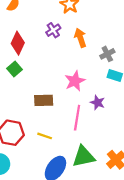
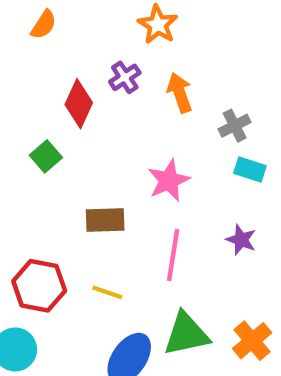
red diamond: (18, 43) -> (79, 104), moved
purple star: (98, 103) -> (241, 240), moved

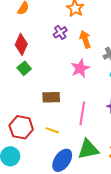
red diamond: (79, 104) -> (21, 44), moved
pink star: (169, 180) -> (80, 68), moved

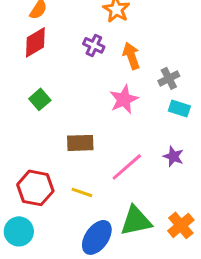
purple cross: (60, 32) -> (94, 45), turned -32
red diamond: (21, 44) -> (35, 42), moved, turned 35
pink line: (82, 113) -> (127, 167), turned 40

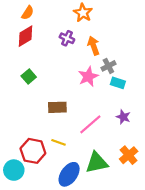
gray cross: (169, 78) -> (108, 66), moved
cyan rectangle: (179, 108) -> (118, 83), moved
red hexagon: (35, 188) -> (33, 151), moved
orange cross: (181, 225) -> (129, 155), moved

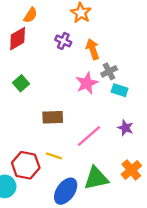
orange semicircle: (28, 13) -> (30, 15), moved

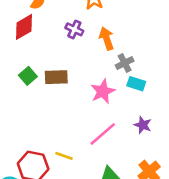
pink star: (87, 83) -> (103, 91), moved
brown rectangle: (53, 117) -> (56, 77), moved

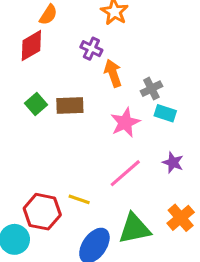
orange arrow: (107, 39) -> (113, 73), moved

